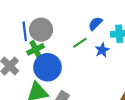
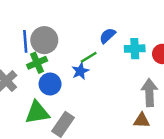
blue star: (102, 50) -> (80, 71), moved
blue circle: (48, 67) -> (50, 84), size x0.7

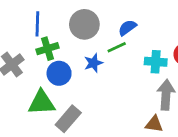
gray circle: (44, 40) -> (84, 24), moved
cyan cross: (135, 49) -> (156, 62), moved
green line: (89, 57) -> (117, 47), moved

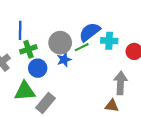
gray circle: (84, 24) -> (60, 43), moved
blue semicircle: (127, 28) -> (90, 32), size x1.5
cyan cross: (156, 62) -> (109, 41), moved

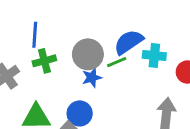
blue circle: (38, 68) -> (80, 113), moved

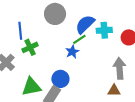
gray circle: (88, 54) -> (55, 14), moved
blue star: (92, 78) -> (72, 52), moved

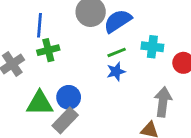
blue semicircle: (85, 24) -> (118, 21), moved
blue star: (72, 52) -> (116, 72), moved
blue circle: (60, 79) -> (69, 97), moved

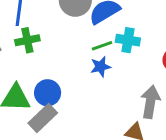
cyan cross: (152, 47) -> (128, 40), moved

